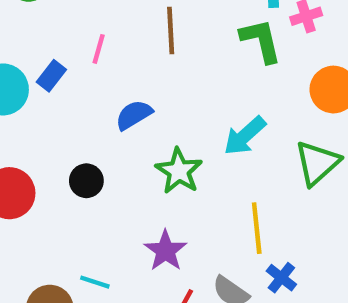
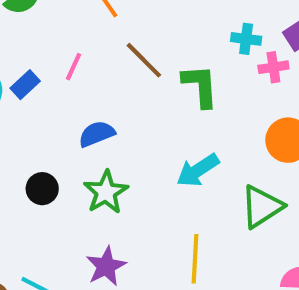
brown line: (171, 31) -> (144, 60), turned -51
green L-shape: (261, 41) -> (200, 86), moved
green star: (179, 171) -> (106, 192), moved

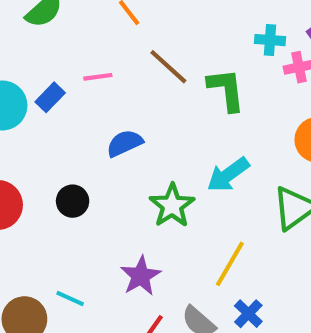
pink line: (73, 67) -> (98, 77), turned 60
green star: (106, 192) -> (172, 206), moved
yellow line: (195, 259) -> (230, 264), turned 30

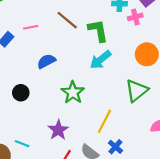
cyan arrow: (228, 175) -> (100, 60), moved

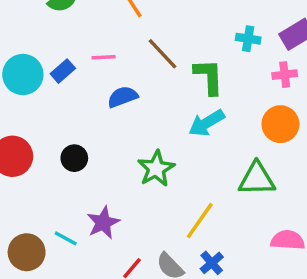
pink cross: (135, 17) -> (285, 75), moved
blue semicircle: (46, 61) -> (123, 97), moved
green triangle: (137, 91) -> (257, 179), turned 30
purple star: (58, 130) -> (103, 223), moved

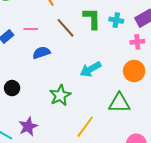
green L-shape: (209, 77) -> (92, 18), moved

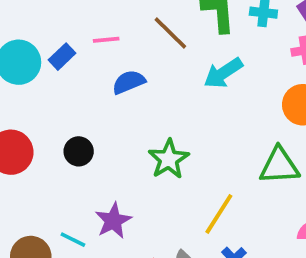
cyan arrow: (90, 69) -> (223, 73), moved

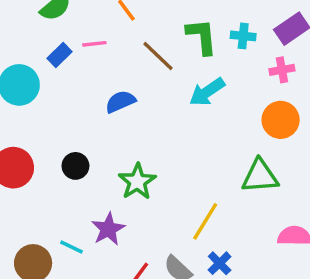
pink line: (106, 40) -> (94, 44), moved
blue rectangle: (62, 57) -> (60, 55), moved
green star: (169, 159) -> (137, 181), moved

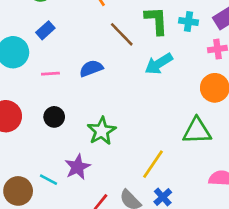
pink line: (94, 44) -> (50, 74), moved

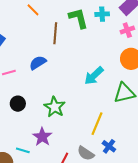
brown line: (122, 34) -> (55, 33), turned 60
cyan arrow: (159, 64) -> (94, 76), moved

